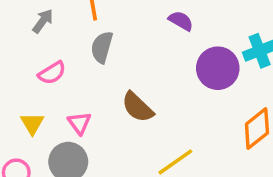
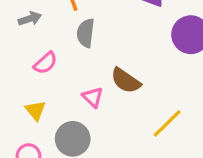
gray arrow: (43, 21) -> (30, 19), turned 45
pink triangle: (80, 123) -> (93, 97), moved

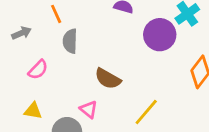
pink triangle: (93, 97) -> (89, 109), moved
yellow triangle: (35, 110) -> (33, 111), turned -36

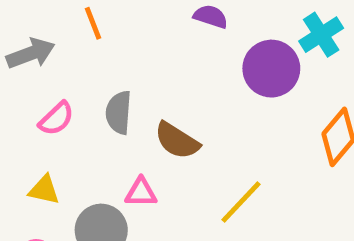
gray arrow: (21, 33) -> (31, 53), size x1.4
gray semicircle: (70, 41) -> (119, 113), moved
pink triangle: (89, 109) -> (141, 192), turned -42

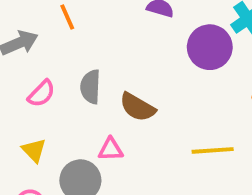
yellow triangle: (44, 190) -> (34, 150), turned 36
yellow line: (241, 202) -> (213, 150), moved, turned 45

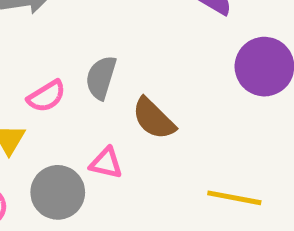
pink semicircle: (41, 94) -> (46, 96), moved

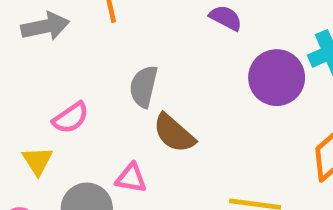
gray semicircle: (101, 78) -> (144, 86), moved

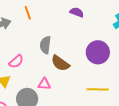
purple circle: (277, 78) -> (98, 52), moved

